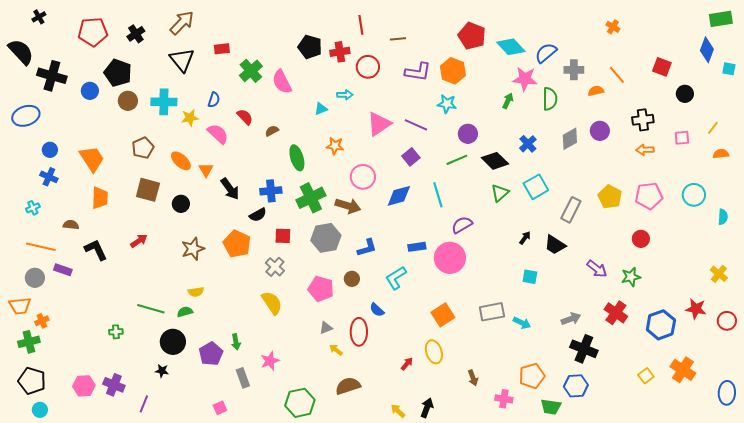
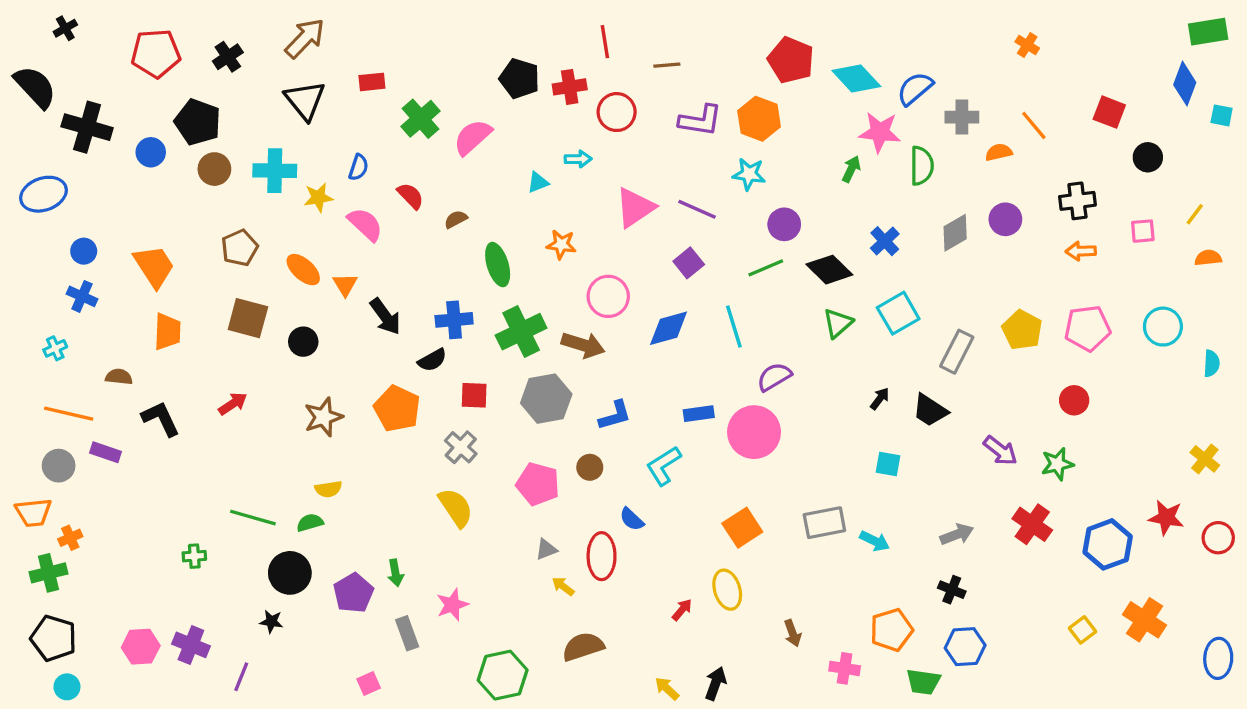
pink semicircle: (282, 82) -> (472, 137), turned 75
black cross: (584, 349) -> (952, 590), moved, size x0.6

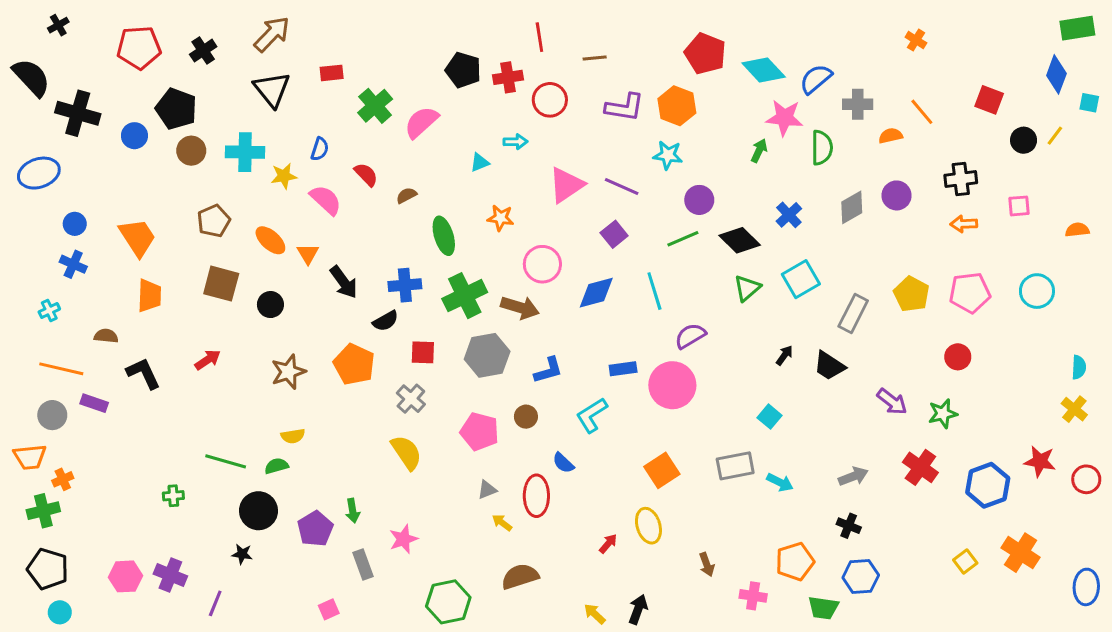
yellow line: (1195, 214) -> (1055, 136), moved
cyan semicircle: (1212, 363) -> (1079, 367), moved
cyan square: (888, 464) -> (770, 417), moved, turned 30

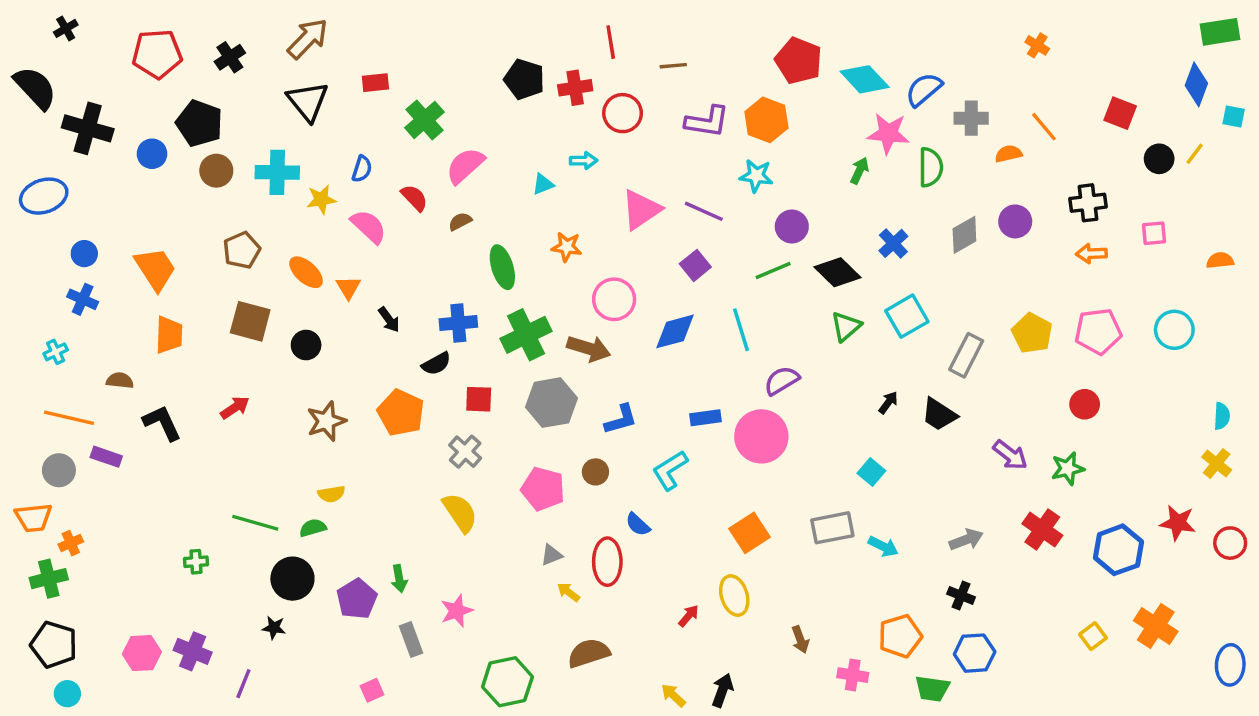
pink semicircle: (421, 122) -> (465, 166), moved
black arrow: (344, 282) -> (389, 320), size x0.7

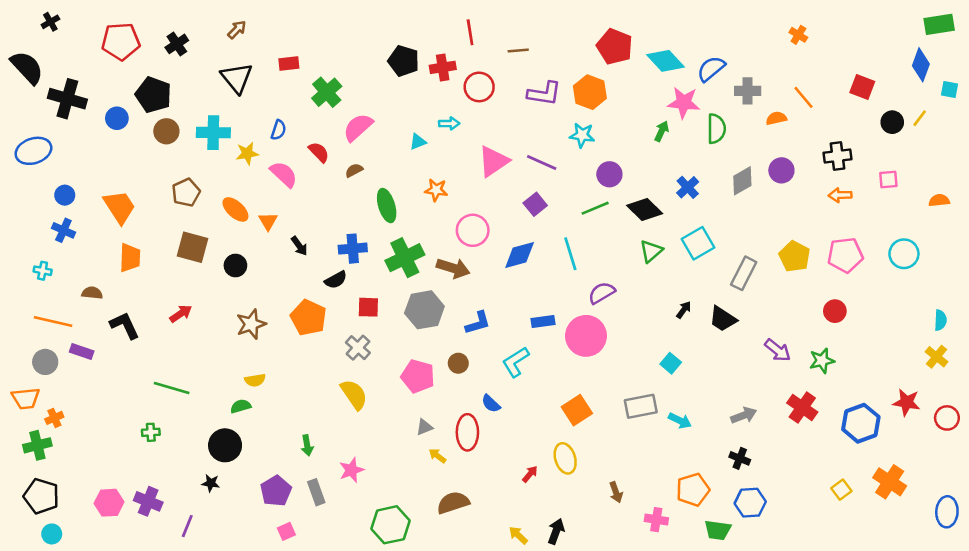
brown arrow: (308, 39) -> (237, 30), size x0.6
cyan cross: (56, 352) -> (43, 271), turned 36
green line: (255, 523) -> (172, 388), moved
purple pentagon: (357, 599) -> (276, 491), moved

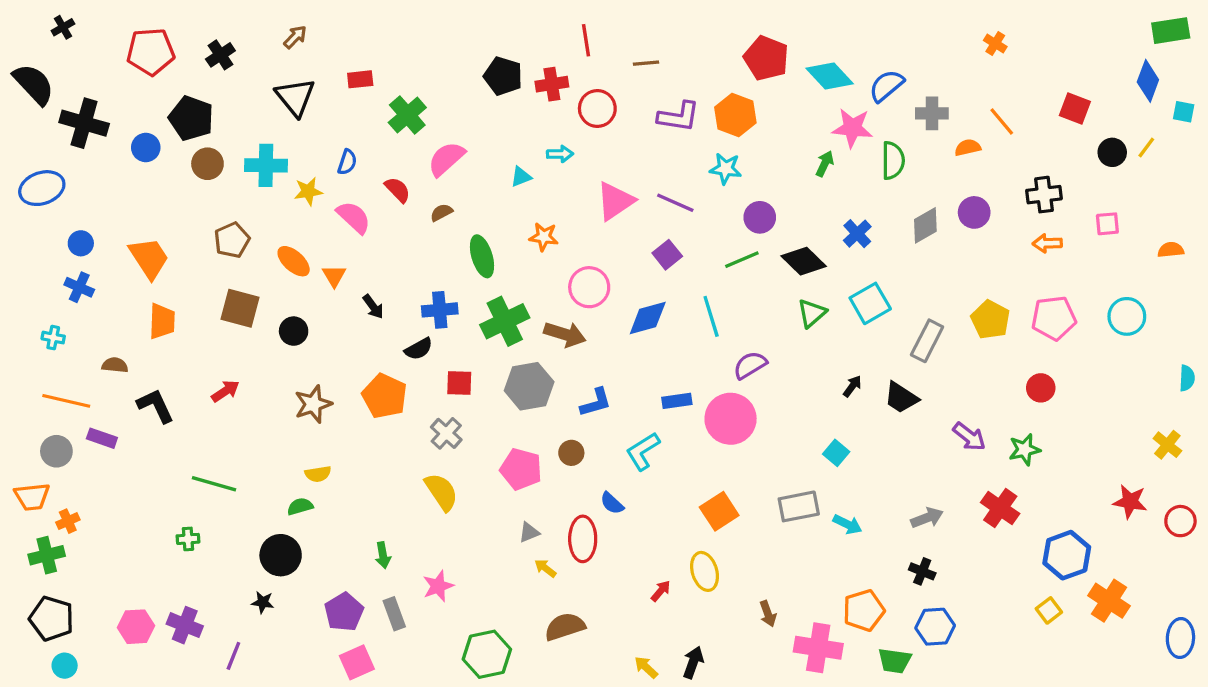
cyan semicircle: (940, 320) -> (1187, 378), moved
blue hexagon: (861, 423) -> (1067, 555), moved
pink cross: (656, 520) -> (818, 648), size x1.6
pink square: (286, 531) -> (357, 662), size x1.5

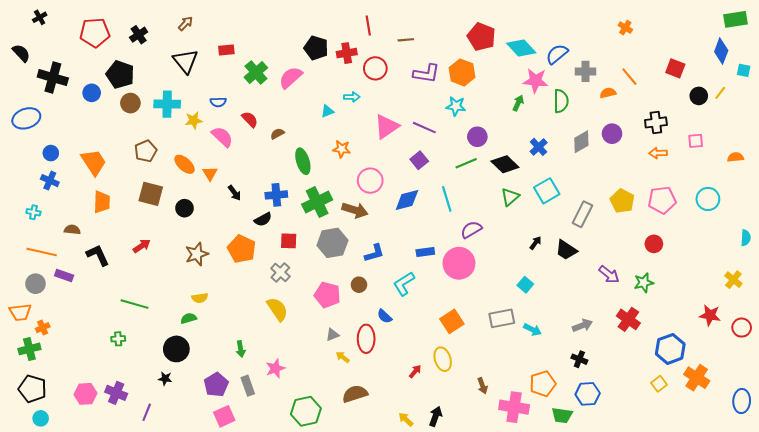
black semicircle: (34, 84) -> (21, 53), size x0.7
pink semicircle: (446, 159) -> (291, 78), moved
blue semicircle: (347, 162) -> (218, 102), turned 70

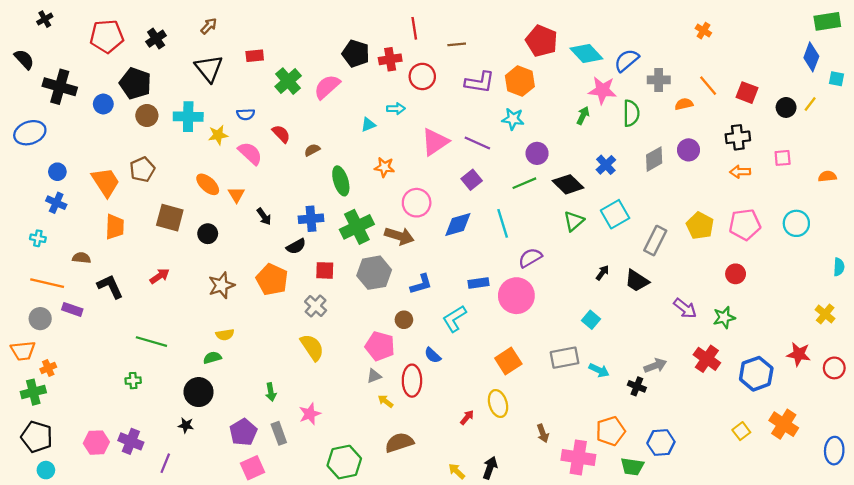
red square: (675, 68) -> (747, 93), moved
brown pentagon: (146, 151) -> (142, 169), moved
pink pentagon: (327, 295) -> (380, 346), moved
blue hexagon: (670, 349) -> (756, 374), moved
black cross: (579, 359) -> (637, 386), moved

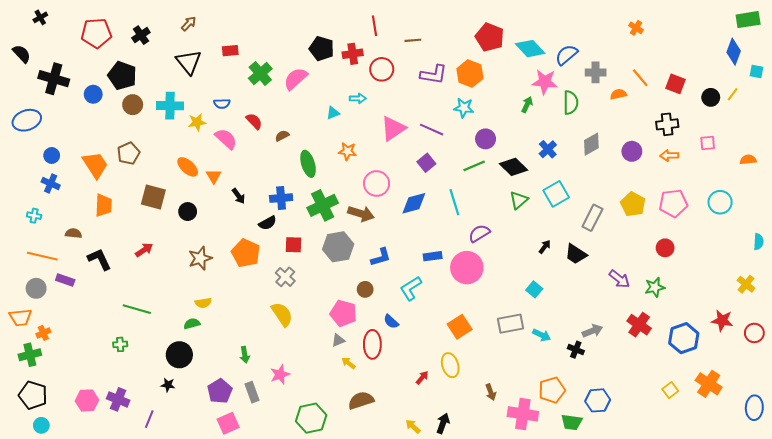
purple circle: (689, 150) -> (632, 151), moved

